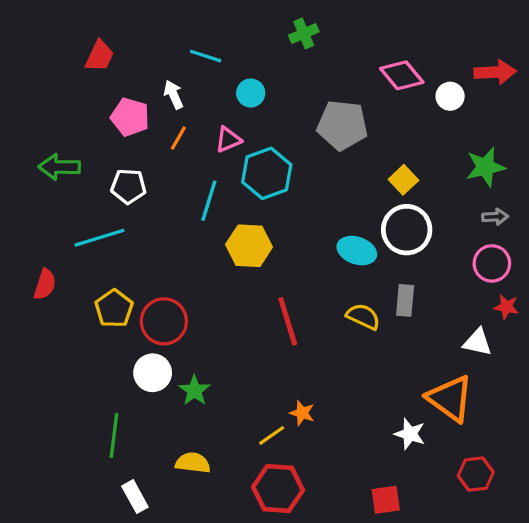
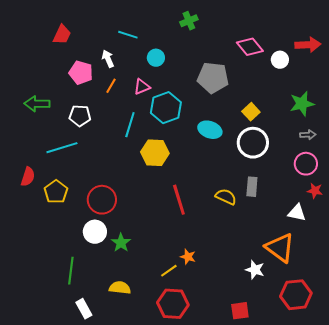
cyan ellipse: (357, 251) -> (210, 130), moved
yellow pentagon: (114, 308) -> (56, 192), moved
red hexagon: (476, 474) -> (296, 295), size x1.4

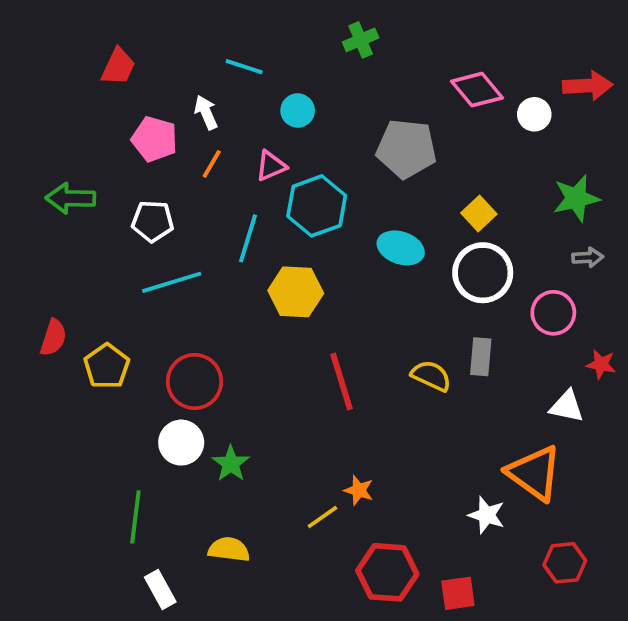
cyan line: (62, 148) -> (172, 282), moved
pink circle: (306, 164) -> (553, 313), moved
red hexagon: (296, 295) -> (565, 563), size x0.7
red hexagon: (173, 304) -> (387, 572), moved

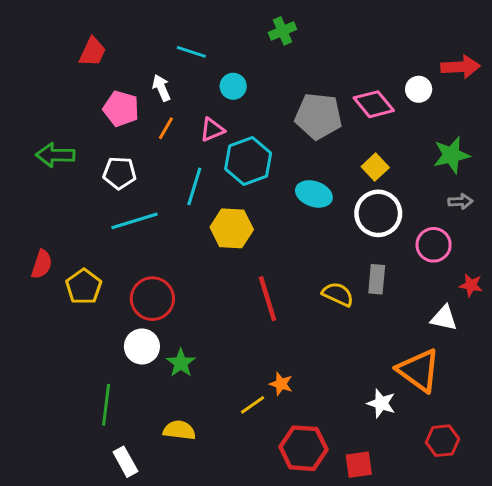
pink diamond: (477, 90) -> (374, 104), moved

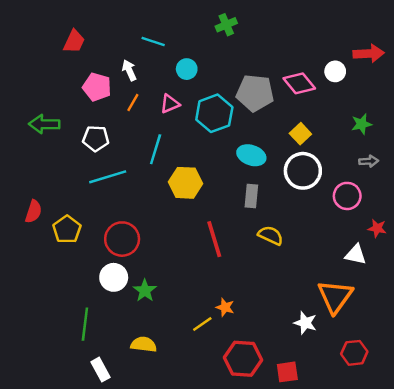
green star: (451, 155) -> (362, 124), size x0.7
cyan hexagon: (248, 161) -> (214, 113), moved
gray rectangle: (377, 279) -> (251, 196), moved
orange triangle: (419, 370) -> (335, 297), turned 30

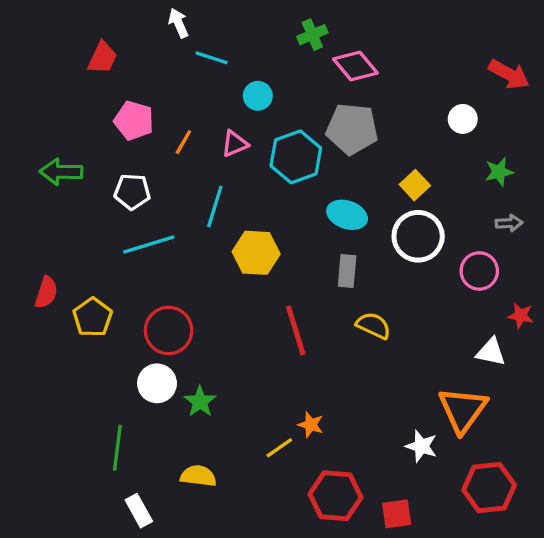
red arrow: (369, 53) -> (509, 74), turned 32
white arrow: (129, 70) -> (178, 23), moved
white circle: (335, 71) -> (463, 119), moved
pink diamond: (299, 83) -> (355, 66), moved
red hexagon: (354, 353) -> (489, 487), size x1.4

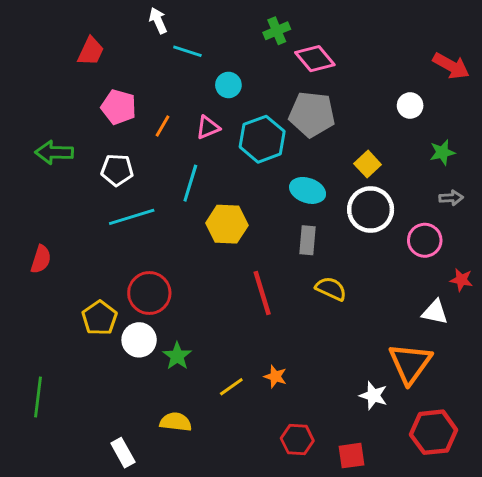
yellow pentagon: (93, 317) -> (99, 318), moved
green line: (117, 448) -> (38, 397), moved
yellow line: (279, 448) -> (231, 387), moved
red hexagon: (335, 496) -> (297, 439), size x0.7

